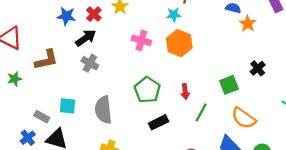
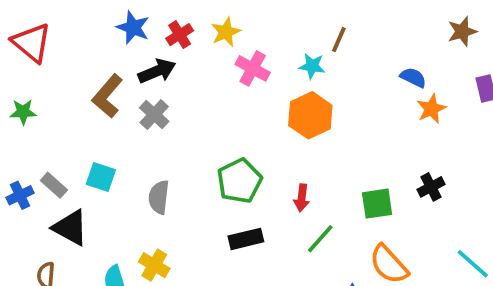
pink cross: (141, 40) -> (253, 68), moved
brown L-shape: (46, 60) -> (107, 96), moved, turned 130
gray semicircle: (103, 110) -> (159, 197), size x0.7
blue cross: (28, 138) -> (20, 195), moved

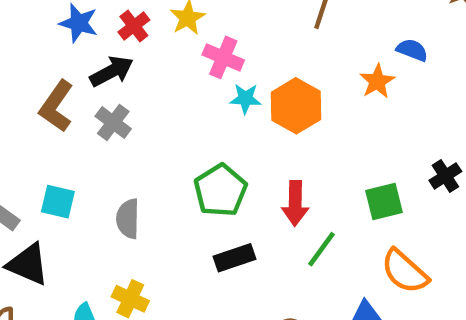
cyan star: (312, 66) -> (245, 99), moved
orange star: (431, 109) -> (377, 81), moved
red arrow: (302, 198) -> (295, 203), size x1.4

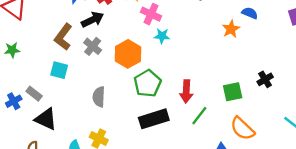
orange hexagon: (296, 106) -> (128, 54), moved
cyan square: (58, 202) -> (59, 70), moved
black rectangle: (235, 258) -> (154, 119), size x1.4

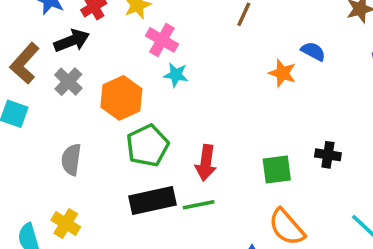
orange star: (231, 29) -> (282, 73), turned -30
black cross: (265, 79) -> (328, 155), turned 35
green line: (199, 116) -> (199, 205), moved, turned 36

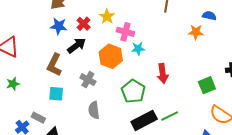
gray cross: (68, 82) -> (88, 80), moved
orange hexagon: (121, 98) -> (111, 56), moved
red arrow: (206, 163) -> (163, 73), moved

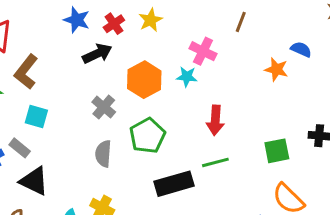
pink cross: (125, 32) -> (203, 51), moved
brown L-shape: (54, 65) -> (26, 72), moved
green pentagon: (133, 91) -> (147, 136), moved
cyan square: (56, 94) -> (36, 117), moved
green line: (170, 116) -> (215, 162), moved

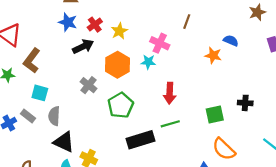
yellow star: (151, 20) -> (119, 31), moved
gray semicircle: (103, 154) -> (54, 116), moved
black triangle: (34, 181) -> (64, 142), moved

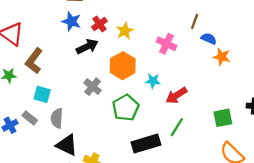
blue semicircle: (231, 41) -> (209, 39), moved
cyan star: (148, 62) -> (153, 81), moved
red arrow: (170, 93) -> (176, 95), turned 54
green line: (170, 124) -> (177, 127), turned -42

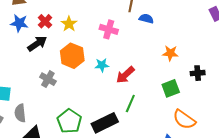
orange star: (222, 57) -> (170, 53), moved
green pentagon: (126, 108) -> (69, 121), moved

